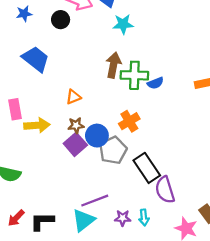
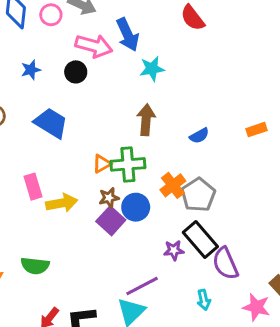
green cross: (134, 75) -> (128, 164), moved
gray pentagon: (113, 150) -> (198, 195), moved
purple star: (123, 218) -> (174, 250), moved

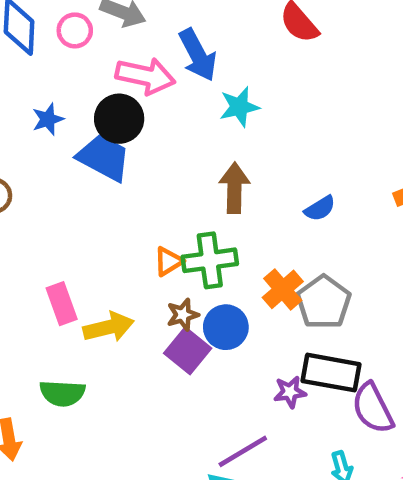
black circle: (76, 72) -> (119, 119), size x1.4
blue trapezoid: (51, 123) -> (104, 158), moved
black rectangle: (200, 239) -> (331, 373), turned -36
green semicircle: (35, 266) -> (62, 393), moved

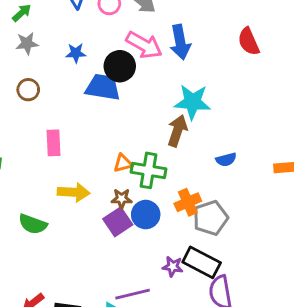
cyan star: (239, 107) -> (193, 102), moved, size x1.4
blue trapezoid: (104, 158) -> (103, 87), turned -36
pink rectangle: (62, 304) -> (54, 143), moved

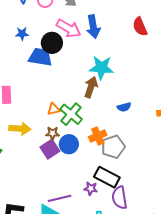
green cross: (149, 170) -> (71, 114), turned 30
purple star: (173, 267) -> (91, 189), moved

